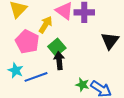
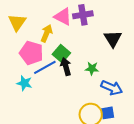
blue line: (36, 77) -> (45, 67), moved
green star: (82, 85) -> (92, 69), moved

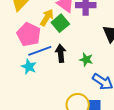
green square: (61, 54) -> (60, 23), moved
cyan star: (24, 83) -> (29, 67), moved

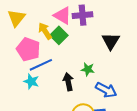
yellow arrow: (47, 18) -> (45, 31), turned -60
black arrow: (61, 53) -> (68, 82), moved

